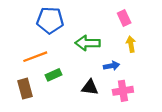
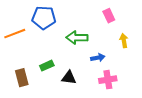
yellow arrow: (131, 44) -> (124, 41), moved
orange line: (35, 57) -> (15, 34), moved
black triangle: (90, 87) -> (69, 78), moved

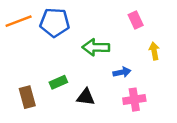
orange line: (15, 34) -> (19, 21), moved

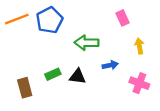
blue pentagon: (55, 22) -> (49, 20), turned -30
black triangle: (86, 97) -> (78, 76), moved
pink cross: (134, 100) -> (139, 83), moved, turned 30

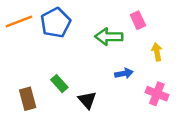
green arrow: (87, 43) -> (109, 37), moved
green rectangle: (53, 74) -> (59, 84), turned 72
black triangle: (78, 76) -> (87, 100), moved, turned 42

